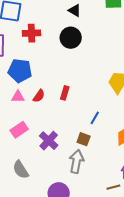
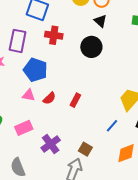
blue line: (95, 118) -> (112, 126), moved

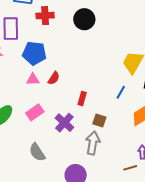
red rectangle: (75, 100) -> (82, 99), moved

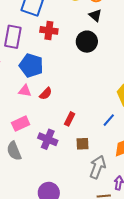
brown square: (99, 121) -> (82, 144), turned -32
purple cross: (64, 123) -> (48, 139), turned -30
gray arrow: (93, 143) -> (98, 167), moved
gray semicircle: (37, 152) -> (14, 151), moved

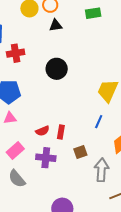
black triangle: (95, 15) -> (56, 25), turned -32
black circle: (87, 42) -> (57, 69), moved
red semicircle: (46, 94) -> (42, 131), moved, turned 40

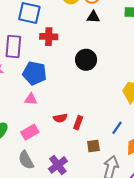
blue line: (99, 122) -> (117, 128), moved
purple cross: (46, 158) -> (58, 165), moved, turned 36

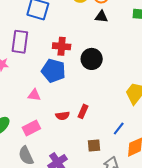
red cross: (49, 37) -> (62, 46), moved
blue pentagon: (35, 73) -> (53, 71), moved
red rectangle: (78, 123) -> (83, 111), moved

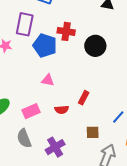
blue pentagon: (53, 71) -> (45, 45), moved
pink triangle: (34, 95) -> (48, 80), moved
red semicircle: (63, 116) -> (62, 110), moved

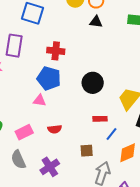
blue pentagon: (45, 45) -> (49, 78), moved
black circle: (95, 46) -> (93, 83), moved
red rectangle: (84, 98) -> (100, 119), moved, turned 64

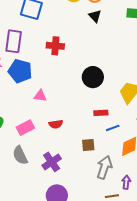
black triangle: (96, 22) -> (95, 16), turned 40
blue pentagon: (49, 78) -> (20, 71), moved
blue line: (111, 134) -> (113, 128), turned 32

